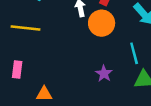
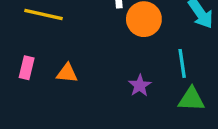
orange triangle: (44, 94) -> (67, 73), moved

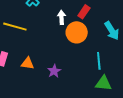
purple star: (140, 86) -> (54, 71), moved

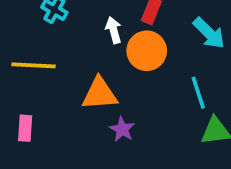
orange triangle: (28, 63) -> (100, 94), moved, size x1.5

